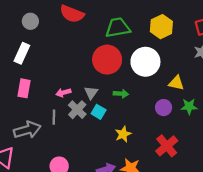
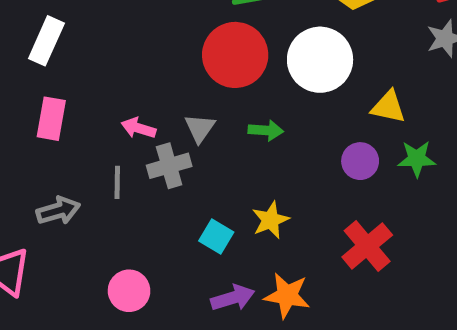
pink arrow: (63, 93) -> (138, 128), turned 32
gray cross: (77, 110) -> (169, 166), turned 30
cyan square: (99, 112) -> (216, 237), moved
gray arrow: (27, 130) -> (58, 211), size x0.7

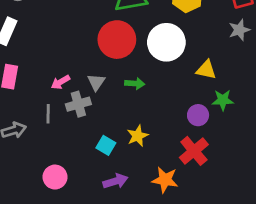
pink arrow: (138, 128) -> (60, 82), turned -48
purple circle: (360, 161) -> (198, 115), moved
orange star: (287, 295) -> (165, 180), moved

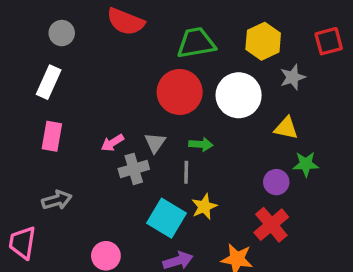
gray star: (239, 30) -> (293, 77), moved
gray line: (48, 114) -> (186, 172), moved
cyan square: (106, 145) -> (167, 218), size x1.6

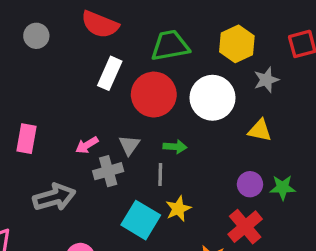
white rectangle: (49, 82) -> (110, 73), moved
green star: (306, 164) -> (283, 187), moved
gray arrow: (57, 200) -> (54, 197), moved, size x1.4

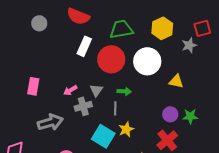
gray star: (266, 80) -> (189, 45), moved

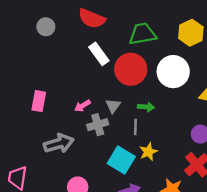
white rectangle: (84, 46) -> (99, 54), turned -60

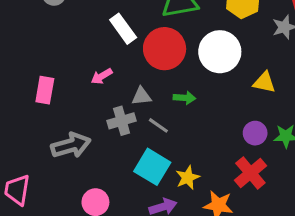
pink arrow: (82, 106) -> (102, 76), moved
gray triangle: (113, 106) -> (141, 96), turned 49
gray line: (135, 127) -> (158, 125), moved, turned -56
yellow star: (148, 152) -> (188, 178), moved

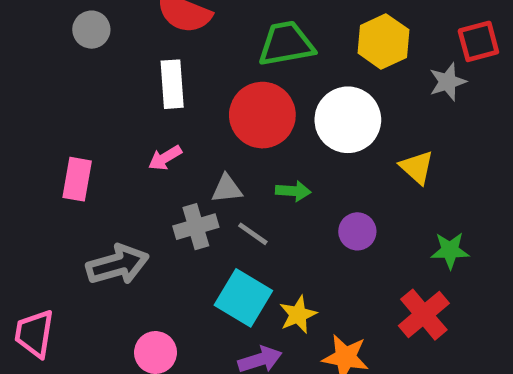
white rectangle: (123, 29) -> (172, 84), moved, turned 32
yellow triangle: (264, 82) -> (417, 167), turned 30
purple circle: (255, 133) -> (357, 231), moved
red cross: (250, 173) -> (424, 315), moved

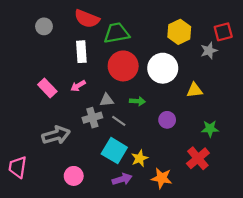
green trapezoid: (286, 44) -> (117, 33), moved
yellow triangle: (417, 167) -> (195, 90), turned -49
pink rectangle: (77, 179) -> (47, 88), moved, turned -54

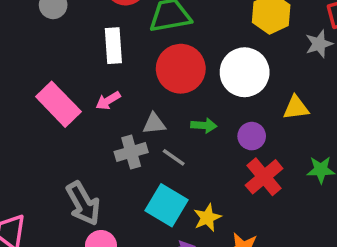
pink rectangle: (47, 88) -> (58, 104), size x1.4
purple circle: (167, 120) -> (252, 136), moved
gray arrow: (56, 135) -> (83, 203), moved, turned 76
red cross: (198, 158) -> (264, 177), moved

